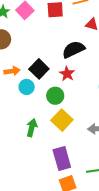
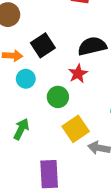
black square: (39, 69) -> (43, 45), moved
yellow square: (62, 120) -> (76, 129), moved

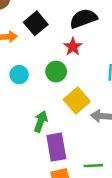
cyan circle: (26, 79) -> (19, 75), moved
green arrow: (21, 129) -> (41, 122), moved

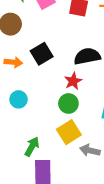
green circle: (56, 72) -> (68, 103), moved

